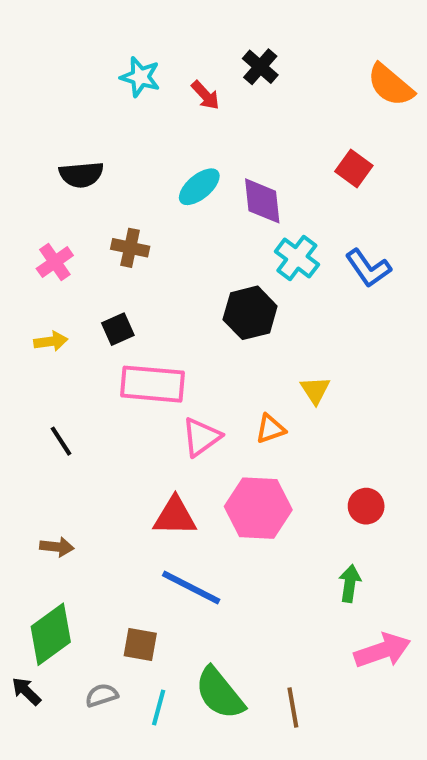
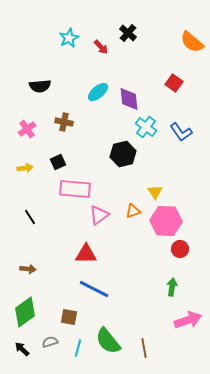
cyan star: (140, 77) -> (69, 38), turned 30
pink hexagon: (258, 508) -> (166, 221), moved
black arrow: (26, 691) -> (22, 349), moved

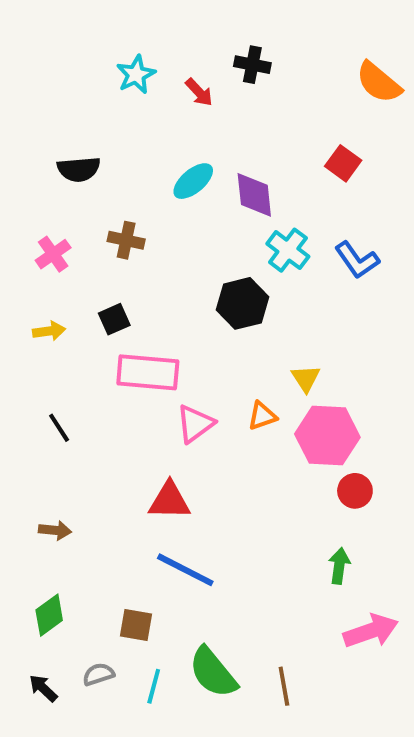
black cross: (128, 33) -> (252, 65), turned -30
green diamond: (25, 312) -> (49, 615), size x0.7

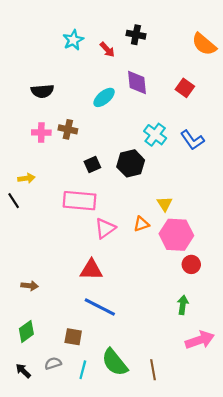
purple diamond: (254, 195) -> (137, 83), moved
pink cross: (53, 254) -> (41, 133), moved, turned 36
black square: (114, 319) -> (92, 164), moved
black line: (59, 428) -> (14, 201), moved

